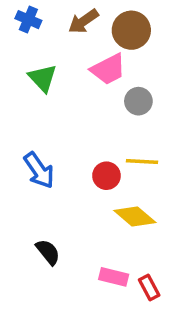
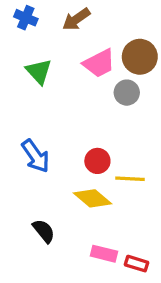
brown circle: (131, 30) -> (140, 57), moved
yellow line: (142, 161) -> (130, 179), moved
yellow diamond: (135, 217) -> (93, 198), moved
red rectangle: (149, 287) -> (137, 264), turned -45

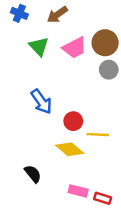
green triangle: (39, 71) -> (39, 46), moved
gray circle: (127, 93) -> (109, 70), moved
blue arrow: (36, 156) -> (41, 102), moved

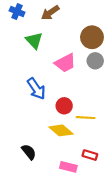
pink trapezoid: (74, 48) -> (65, 63), moved
red rectangle: (103, 198) -> (90, 155), moved

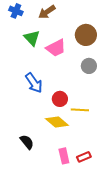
gray circle: (95, 61) -> (89, 66), moved
pink trapezoid: (65, 63) -> (56, 48), moved
red rectangle: (90, 155) -> (84, 157), moved, turned -40
pink rectangle: (68, 167) -> (64, 156), turned 63

